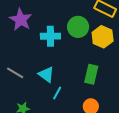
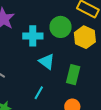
cyan triangle: (46, 74) -> (47, 61), moved

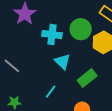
green rectangle: (73, 75) -> (87, 78), turned 30

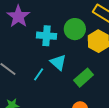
cyan line: (51, 92) -> (39, 74), moved

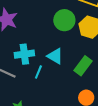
cyan cross: (46, 36) -> (24, 54), moved

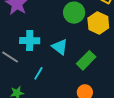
cyan line: (38, 72) -> (38, 73), moved

